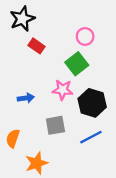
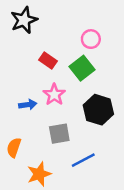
red rectangle: (37, 46) -> (48, 60), moved
pink star: (63, 90) -> (54, 95), moved, turned 30
blue line: (91, 137) -> (83, 160), moved

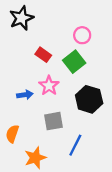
blue line: (83, 160) -> (75, 145), turned -35

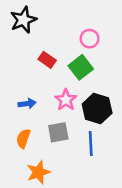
pink star: (49, 86) -> (66, 100), moved
orange semicircle: (12, 134) -> (23, 139), moved
blue line: (75, 145) -> (91, 144), moved, turned -30

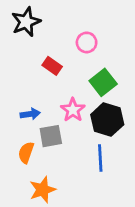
pink circle: (90, 39) -> (87, 42), moved
green square: (81, 67) -> (103, 82), moved
gray square: (58, 132) -> (51, 136), moved

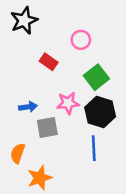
pink star: (73, 110) -> (68, 103), turned 30
orange semicircle: (26, 153) -> (18, 153), moved

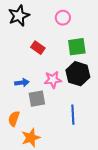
pink circle: (81, 40) -> (63, 18), moved
green square: (96, 77) -> (77, 47), moved, turned 30
black hexagon: (100, 112) -> (78, 74), moved

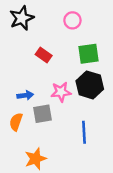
orange semicircle: (14, 119) -> (16, 122), moved

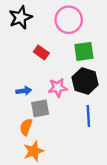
pink circle: (72, 20) -> (69, 20), size x1.6
orange semicircle: (16, 122) -> (26, 127), moved
blue line: (84, 132) -> (88, 116), moved

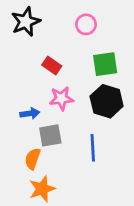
pink circle: (69, 20) -> (86, 24), size x0.6
pink star: (58, 88) -> (61, 98), moved
blue line: (88, 116) -> (93, 148), moved

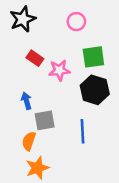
red rectangle: (52, 66) -> (35, 58), moved
pink star: (61, 98) -> (59, 70), moved
blue arrow: (30, 113) -> (26, 101), turned -98

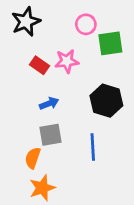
green square: (93, 57) -> (110, 43), moved
pink star: (59, 70) -> (67, 61), moved
blue arrow: (26, 101) -> (49, 103), moved, turned 84

